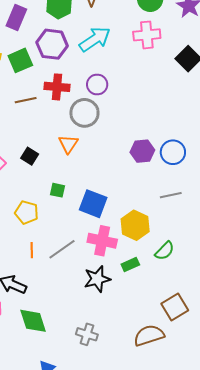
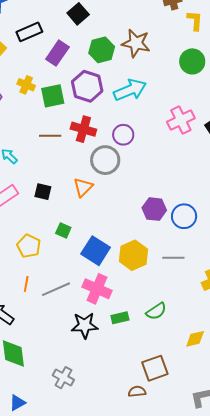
pink cross: (147, 35) -> (181, 120), moved, turned -32
black square: (30, 156) -> (43, 192), turned -30
yellow hexagon: (135, 225) -> (133, 255), moved
brown semicircle: (149, 335) -> (137, 392), moved, size x0.6

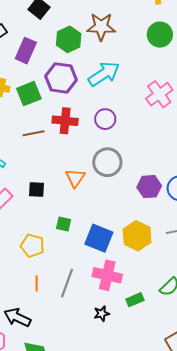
gray circle: (105, 160) -> (107, 162), moved
gray line: (56, 289) -> (67, 283), turned -36
black star: (85, 325) -> (102, 314), size x0.6

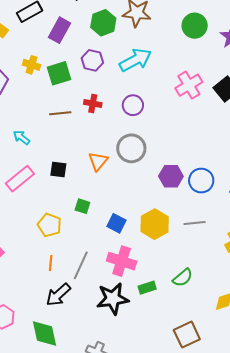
purple hexagon: (61, 78) -> (92, 60), size x0.7
red cross: (65, 121) -> (93, 103), size x0.7
blue square: (99, 238) -> (116, 223), size x0.7
black star: (102, 314) -> (113, 299), size x2.0
black arrow: (17, 317) -> (58, 295), moved, turned -72

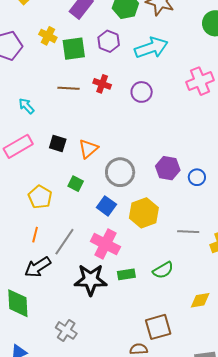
gray circle: (131, 148) -> (120, 172), moved
orange triangle: (98, 161) -> (88, 149), moved
blue circle: (201, 181) -> (197, 177), size x0.7
gray line: (195, 223) -> (188, 232), moved

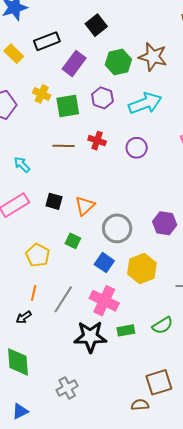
black arrow: (38, 267) -> (24, 317), moved, size x0.6
gray cross: (66, 330) -> (67, 388), turned 30

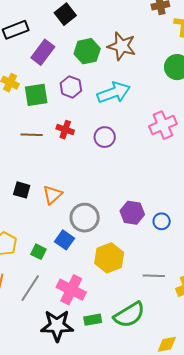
green square: (73, 241) -> (38, 252), moved
blue square: (104, 263) -> (65, 240), moved
green semicircle: (162, 325) -> (129, 315), size x1.5

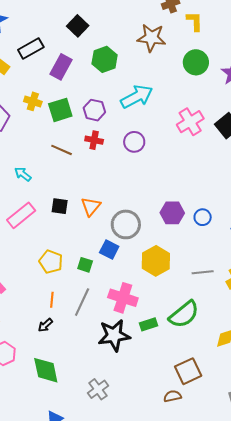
brown star: (122, 46) -> (151, 38), moved
purple hexagon: (71, 87) -> (94, 110), moved
brown line: (32, 135) -> (62, 150), turned 30

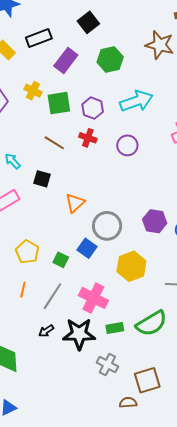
black square: (60, 206) -> (42, 179), moved
black arrow: (45, 325) -> (46, 331), moved
gray cross: (98, 389) -> (107, 365), moved, turned -35

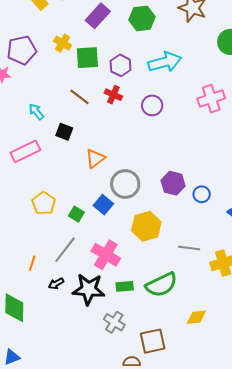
orange line: (23, 290) -> (32, 263), moved

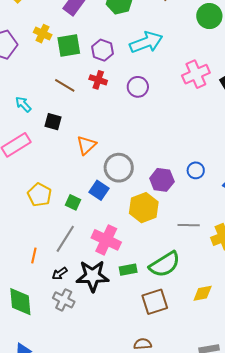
purple hexagon: (173, 183) -> (162, 180), moved
gray cross: (114, 322) -> (64, 300), moved
brown square: (153, 341) -> (155, 302), moved

